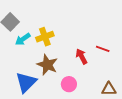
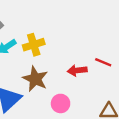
red arrow: (82, 56) -> (77, 70), turned -70

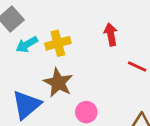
red arrow: (77, 70) -> (111, 34), moved, turned 84

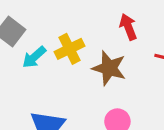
brown star: (58, 83) -> (109, 68), moved

